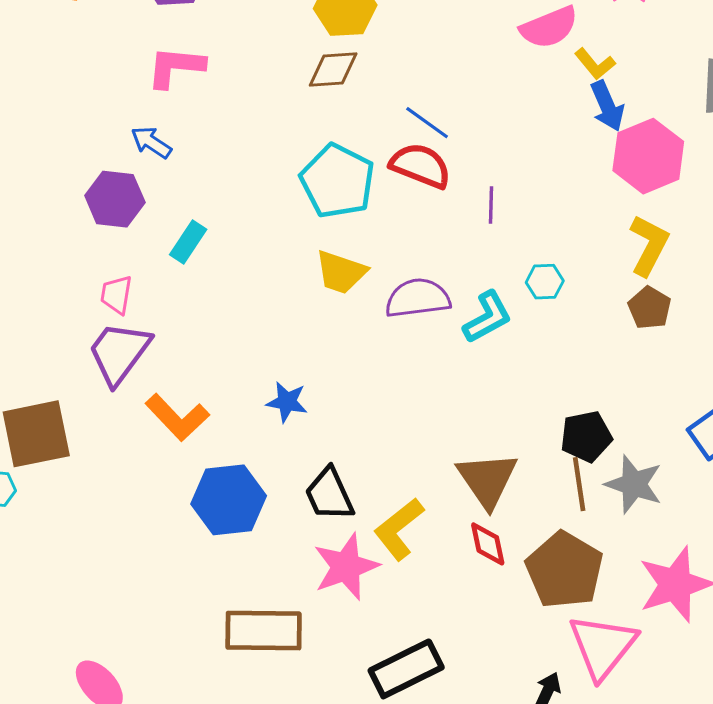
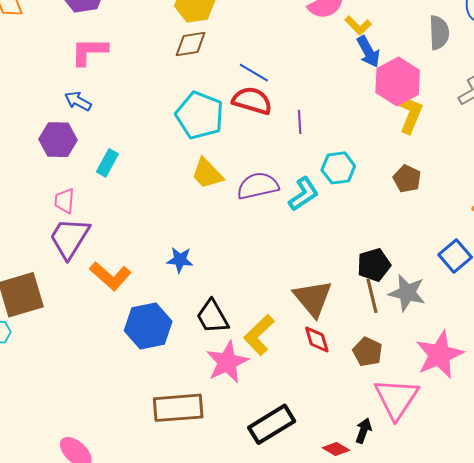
yellow L-shape: (649, 245) -> (410, 114), moved
yellow trapezoid: (341, 272) -> (207, 173), turned 33
cyan hexagon: (545, 282) -> (338, 168), size x1.4
brown pentagon: (564, 570) -> (368, 352), size x0.6

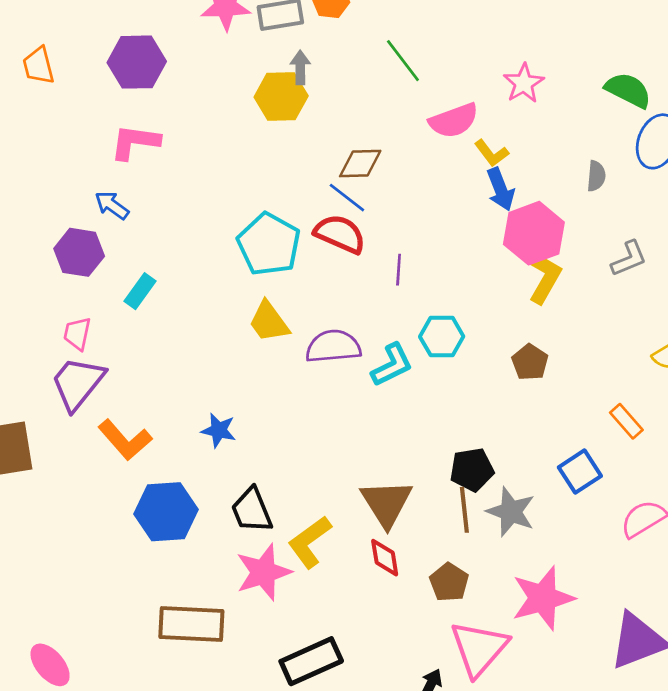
gray semicircle: (439, 33) -> (596, 176), size x0.7
brown diamond: (191, 44) -> (360, 164), moved

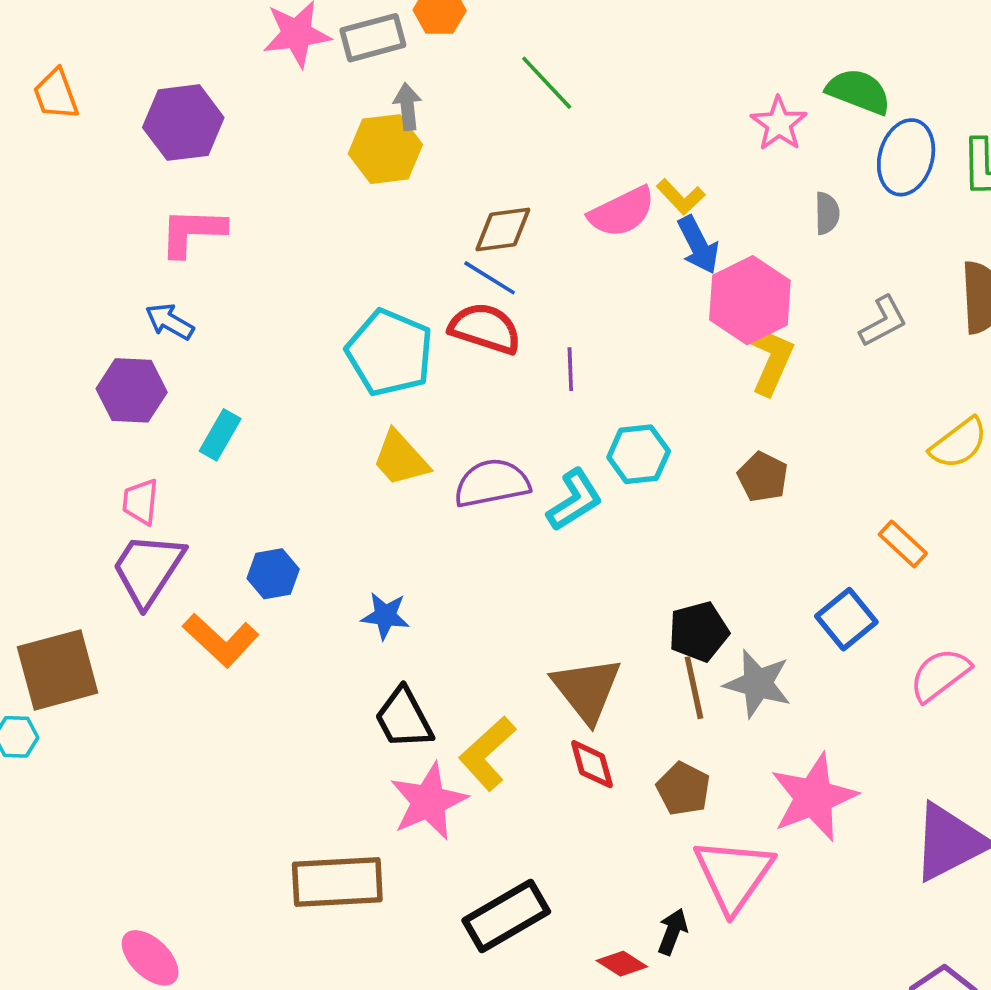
orange trapezoid: (39, 66) -> (56, 94), moved
pink star: (524, 83) -> (779, 124), moved
pink semicircle: (454, 121) -> (622, 212), moved
blue star: (219, 430) -> (385, 616), moved
blue hexagon: (166, 512) -> (273, 574), moved, size x0.6

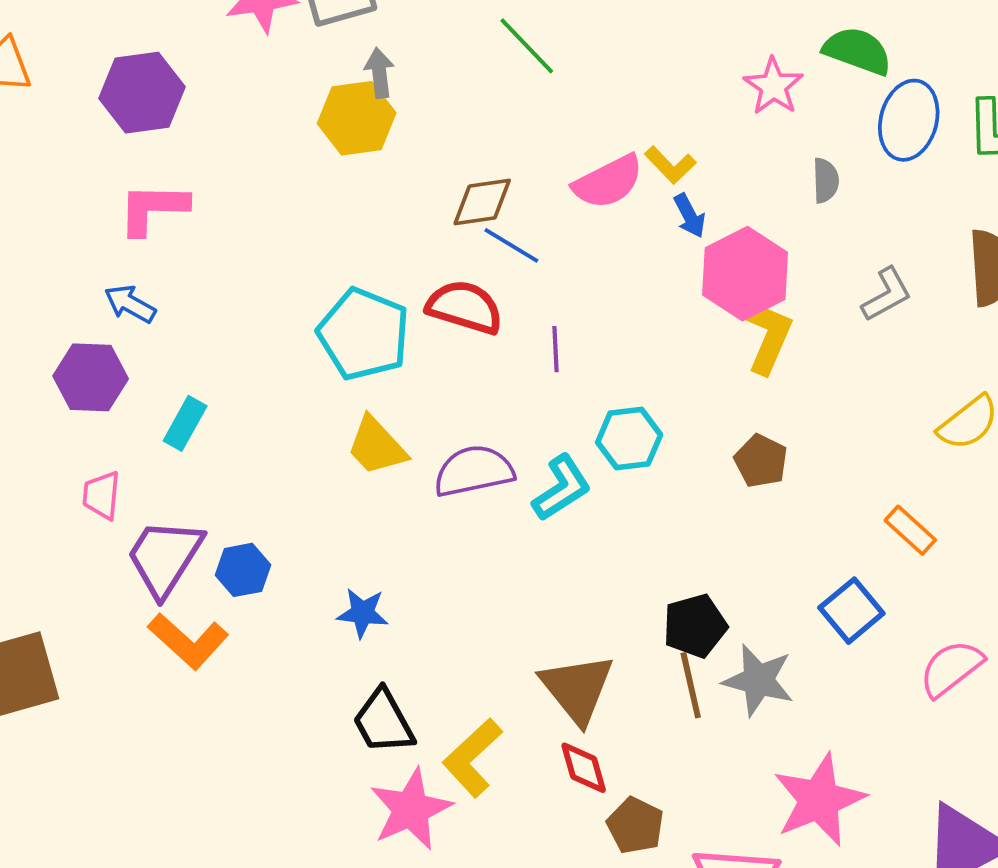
blue arrow: (698, 245) -> (690, 216), size x0.7
blue line: (490, 278) -> (511, 245), moved
purple trapezoid: (148, 569) -> (165, 557), moved
brown pentagon: (683, 789) -> (635, 826), moved

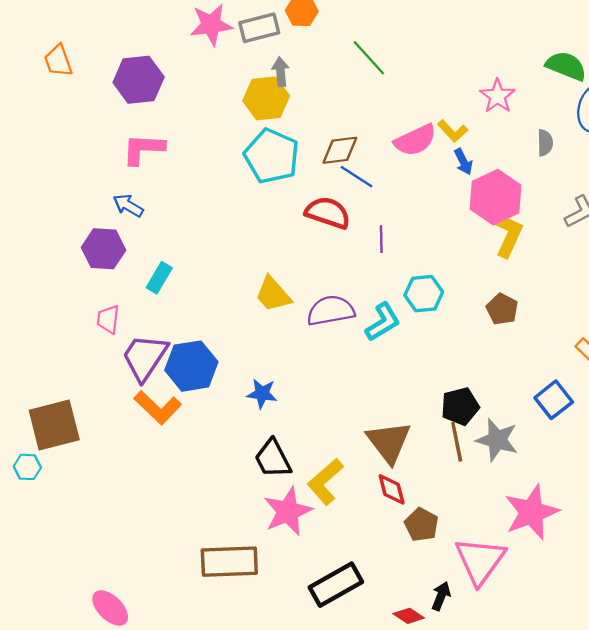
pink star: (773, 86) -> (497, 96), moved
cyan pentagon: (364, 334) -> (272, 156), moved
blue hexagon: (243, 570) -> (191, 366), size x1.6

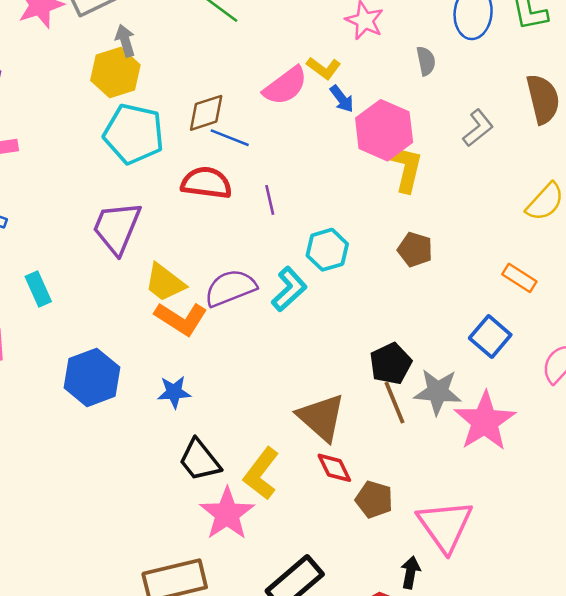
cyan rectangle: (159, 278) -> (38, 289), turned -44
purple trapezoid: (145, 357) -> (117, 228), moved
orange L-shape: (158, 408) -> (181, 319), moved
pink star: (531, 512) -> (485, 421), moved

